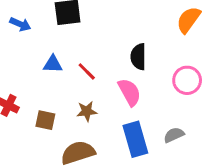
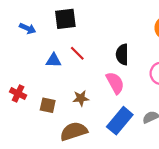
red line: (87, 71) -> (77, 53), moved
blue rectangle: (135, 139) -> (120, 121), turned 56

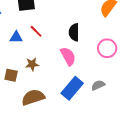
brown star: (81, 98) -> (32, 64), moved

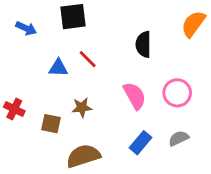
black semicircle: (74, 32) -> (143, 44), moved
pink circle: (107, 48) -> (177, 93), moved
blue rectangle: (72, 88) -> (140, 143), size x0.7

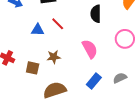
pink circle: (177, 93) -> (125, 39), moved

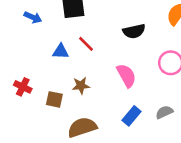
black semicircle: (96, 14) -> (134, 31), turned -102

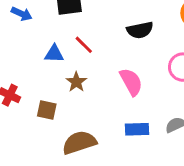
brown star: (81, 86) -> (76, 82), moved, turned -30
blue rectangle: (131, 116) -> (137, 129), turned 48

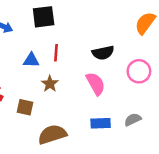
black semicircle: (140, 30) -> (103, 53), moved
red line: (84, 45) -> (56, 53), turned 49

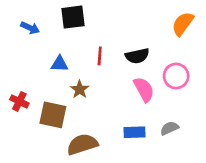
red line: (56, 53) -> (100, 56), moved
pink semicircle: (96, 84) -> (144, 89), moved
brown square: (25, 107) -> (53, 115), size x1.5

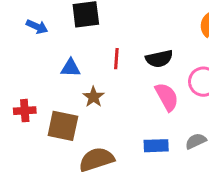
red cross: (19, 101) -> (25, 111), turned -30

